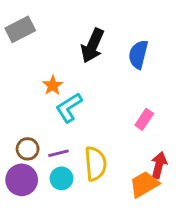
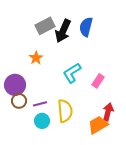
gray rectangle: (20, 29) -> (45, 26), moved
blue semicircle: (138, 54) -> (86, 27), moved
cyan L-shape: (69, 108) -> (72, 73), moved
purple circle: (22, 180) -> (15, 85), moved

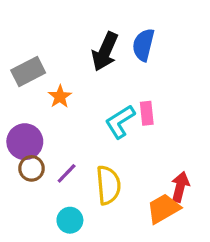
gray rectangle: (45, 26) -> (28, 72), moved
pink rectangle: (98, 81) -> (147, 113), moved, turned -40
purple line: (40, 104) -> (67, 173), turned -32
cyan circle: (42, 121) -> (70, 220), moved

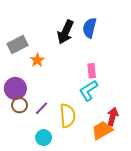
cyan L-shape: (120, 122) -> (88, 91), moved

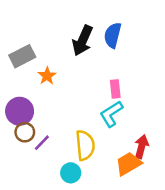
purple line: (41, 108) -> (42, 143), moved
cyan circle: (44, 138) -> (71, 173), moved

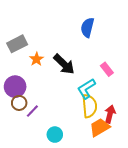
black arrow: (82, 40) -> (64, 64), moved, turned -70
pink rectangle: (115, 89) -> (107, 69), moved, turned -32
yellow semicircle: (85, 145) -> (89, 106), moved

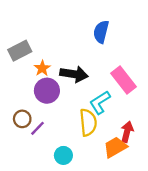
black arrow: (64, 64) -> (74, 74), turned -35
pink rectangle: (107, 69) -> (123, 80), size x1.6
purple circle: (15, 87) -> (47, 91), moved
yellow semicircle: (89, 106) -> (88, 122), moved

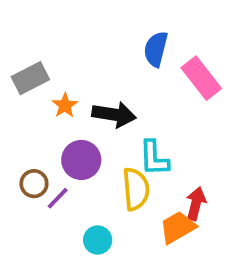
pink rectangle: (123, 80) -> (201, 78), moved
purple circle: (47, 91) -> (81, 160), moved
cyan L-shape: (100, 102) -> (154, 158), turned -60

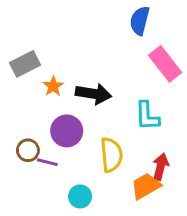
blue semicircle: (156, 49) -> (140, 21), moved
cyan L-shape: (154, 158) -> (147, 116), moved
purple line: (58, 198) -> (47, 162), turned 60

